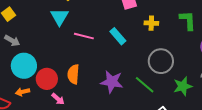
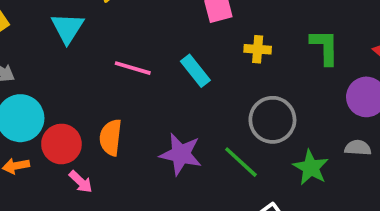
cyan triangle: (59, 17) -> (67, 28), moved
green star: (183, 86) -> (311, 168), turned -30

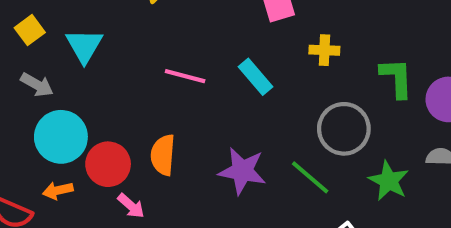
cyan triangle: (67, 28) -> (84, 46), moved
green L-shape: (325, 47) -> (396, 78), moved

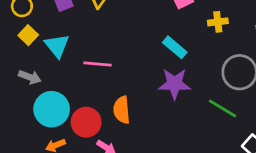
yellow square: (30, 30) -> (28, 35), moved
pink line: (185, 76) -> (97, 64), moved
purple star: (242, 171) -> (175, 84), moved

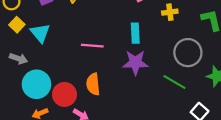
cyan rectangle: (175, 47) -> (135, 33), turned 48
pink line: (97, 64) -> (92, 46), moved

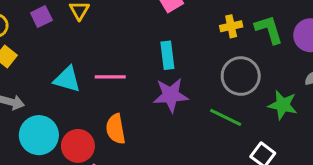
yellow cross: (170, 12) -> (231, 26), moved
cyan triangle: (40, 33) -> (67, 79), moved, turned -30

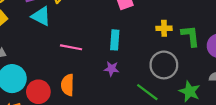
cyan triangle: (67, 79) -> (41, 16), moved
purple star: (171, 95) -> (111, 69), size x0.6

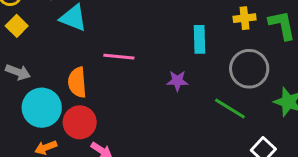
cyan rectangle: (115, 40) -> (200, 39), moved
orange semicircle: (68, 85) -> (77, 82), moved

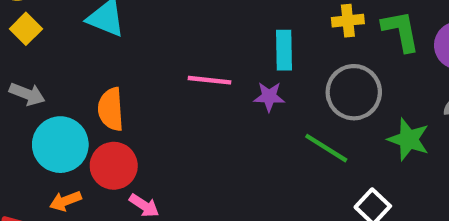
pink line: (119, 57) -> (209, 80), moved
purple star: (177, 81) -> (269, 97), moved

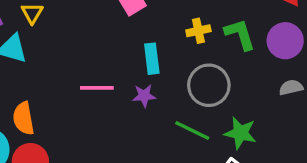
green star: (409, 139) -> (240, 133), moved

